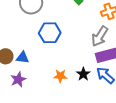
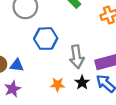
gray arrow: (100, 36) -> (77, 57), moved, turned -40

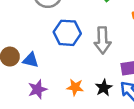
gray arrow: (77, 57) -> (103, 40), moved
purple star: (13, 89) -> (37, 89), moved

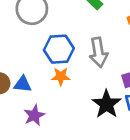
orange star: (75, 87) -> (61, 76), moved
black star: (104, 88) -> (107, 104), size x1.5

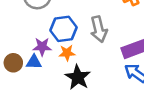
black star: (107, 104) -> (78, 77), moved
purple star: (34, 115) -> (42, 47), moved, turned 30

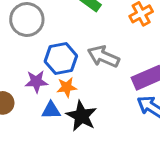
gray arrow: (99, 29) -> (103, 57), turned 130
blue triangle: (34, 62) -> (51, 110), moved

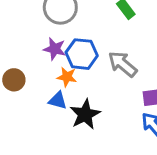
purple star: (36, 82) -> (55, 49), moved
orange star: (67, 87) -> (67, 77), moved

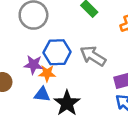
purple star: (55, 49) -> (33, 65), moved

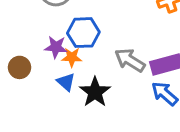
gray arrow: (93, 56) -> (130, 60), moved
blue triangle: (42, 94) -> (66, 82), turned 35

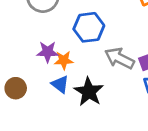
blue hexagon: (83, 33) -> (89, 27), moved
brown circle: (20, 67) -> (16, 88), moved

